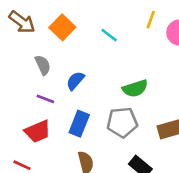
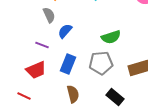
gray semicircle: (43, 65) -> (49, 15), moved

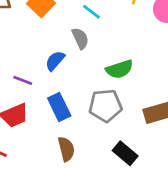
gray semicircle: (49, 15) -> (80, 38), moved
blue rectangle: (68, 64) -> (59, 107), turned -48

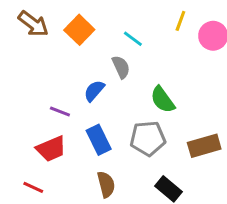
green semicircle: (119, 69) -> (163, 100), turned 72

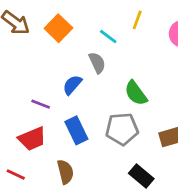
yellow line: (180, 21) -> (137, 20), moved
brown semicircle: (106, 184) -> (65, 172), moved

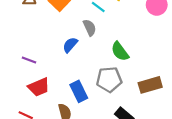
purple line: (41, 104) -> (29, 60), moved
blue rectangle: (76, 130) -> (79, 91), moved

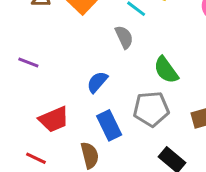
blue semicircle: (70, 45) -> (97, 82), moved
purple line: (29, 60) -> (28, 63), moved

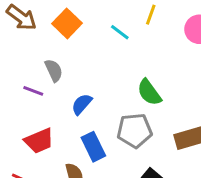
gray semicircle: (124, 37) -> (54, 70), moved
purple line: (28, 63) -> (33, 91), moved

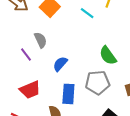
purple line: (33, 91) -> (26, 55), turned 32
blue rectangle: (93, 147) -> (68, 94), turned 30

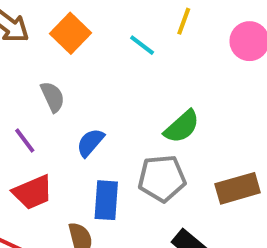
purple line: (26, 55) -> (25, 141), moved
green semicircle: (108, 56) -> (182, 127), turned -96

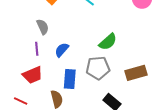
purple line: (25, 141) -> (37, 49), moved, turned 32

